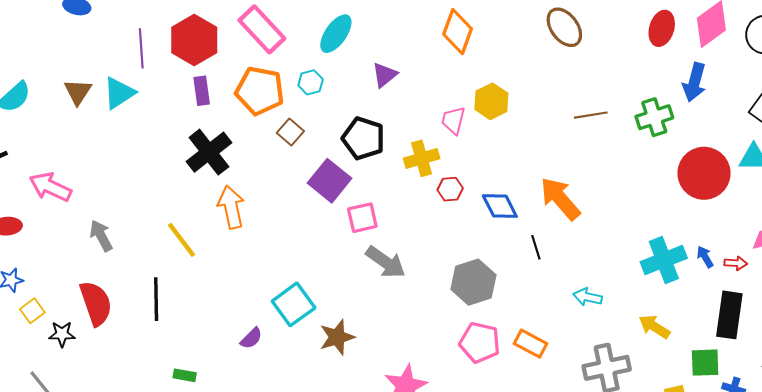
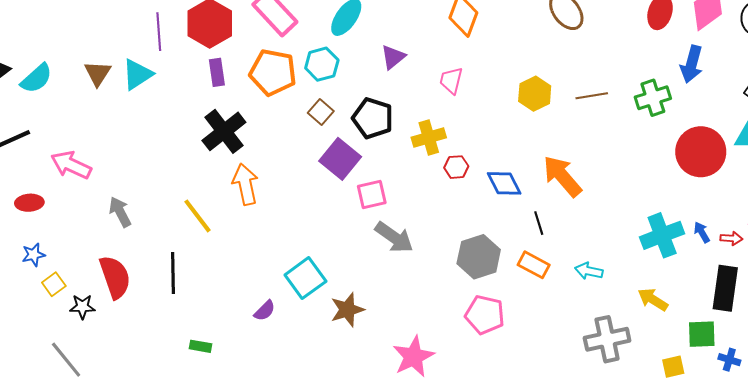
cyan hexagon: (311, 82) -> (322, 64), size x1.4
yellow hexagon: (491, 101) -> (535, 94), moved
pink trapezoid: (453, 120) -> (451, 80), moved
brown square: (290, 132) -> (321, 112), moved
orange rectangle: (531, 344) -> (534, 265), moved

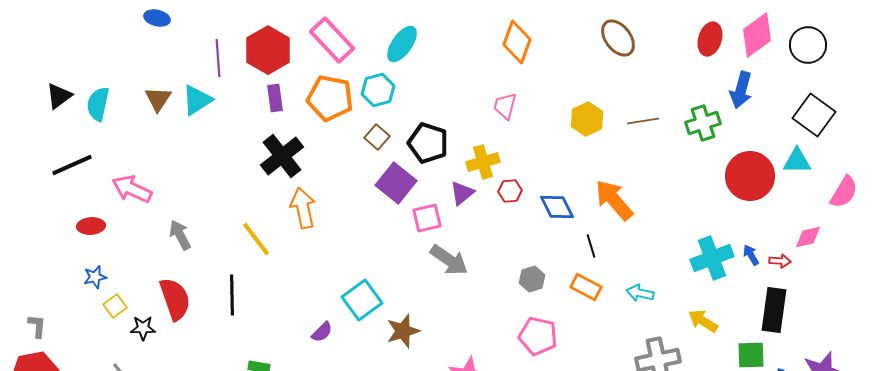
purple triangle: (393, 57) -> (462, 193), moved
cyan semicircle: (37, 78) -> (98, 104), turned 144
gray hexagon: (479, 257) -> (532, 279), size x0.6

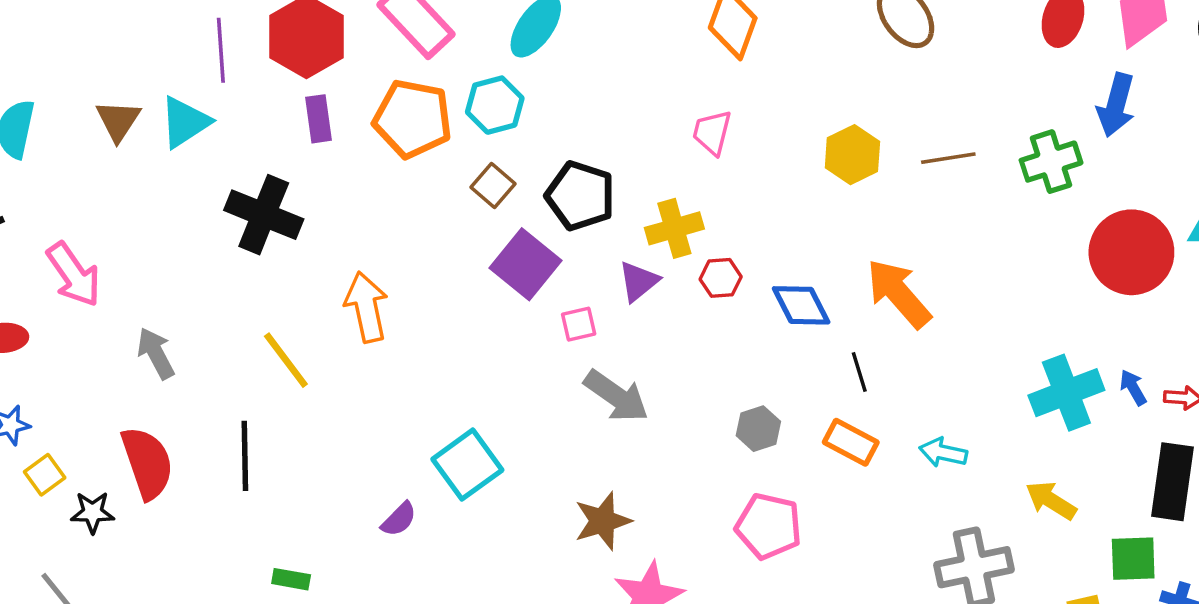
black cross: (282, 156) -> (264, 215), moved, turned -30
pink arrow: (132, 189) -> (74, 275), turned -150
pink square: (427, 218) -> (579, 324), size x0.7
brown star: (403, 331) -> (603, 521), moved

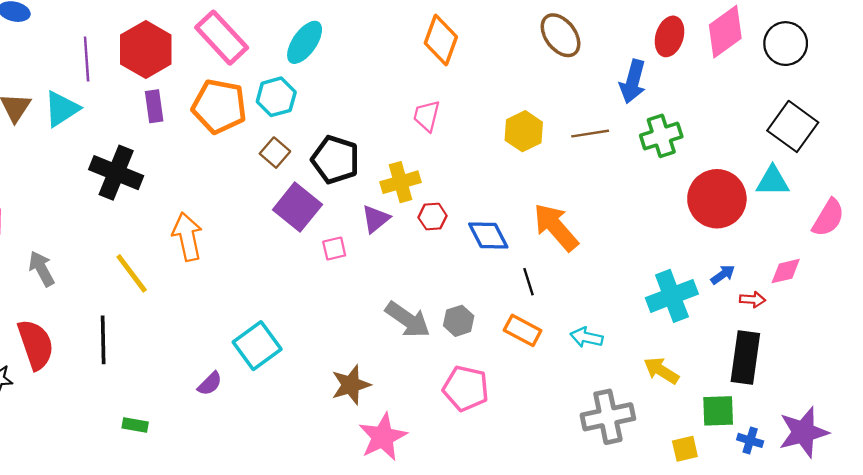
blue arrow: (1116, 105) -> (633, 81), moved
blue arrow: (1133, 387) -> (723, 275), moved, turned 85
gray arrow: (616, 396) -> (408, 320), moved

